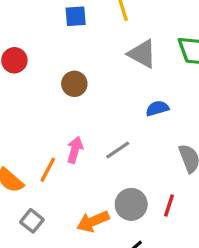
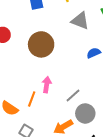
brown circle: (74, 84) -> (41, 44), size x1.6
gray line: (118, 150) -> (73, 95), moved

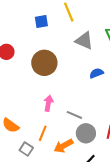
gray line: (73, 95) -> (74, 115), turned 63
orange line: (32, 99) -> (43, 133), moved

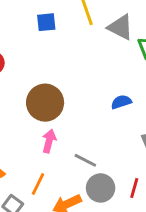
gray triangle: (84, 41) -> (120, 27), moved
brown circle: (44, 63) -> (45, 103), moved

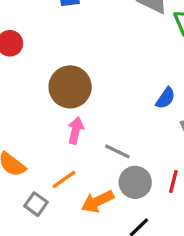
blue semicircle: (121, 102) -> (166, 98), moved, turned 144
orange line: (38, 184) -> (64, 179), turned 30

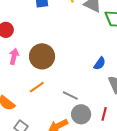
pink arrow: (76, 130) -> (14, 56), moved
orange line: (64, 179) -> (37, 87), moved

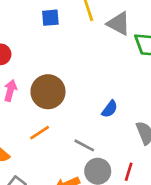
blue semicircle: (100, 63) -> (110, 109), moved

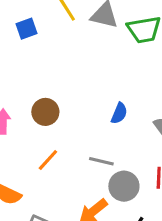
brown circle: (48, 92) -> (45, 112), size x0.7

